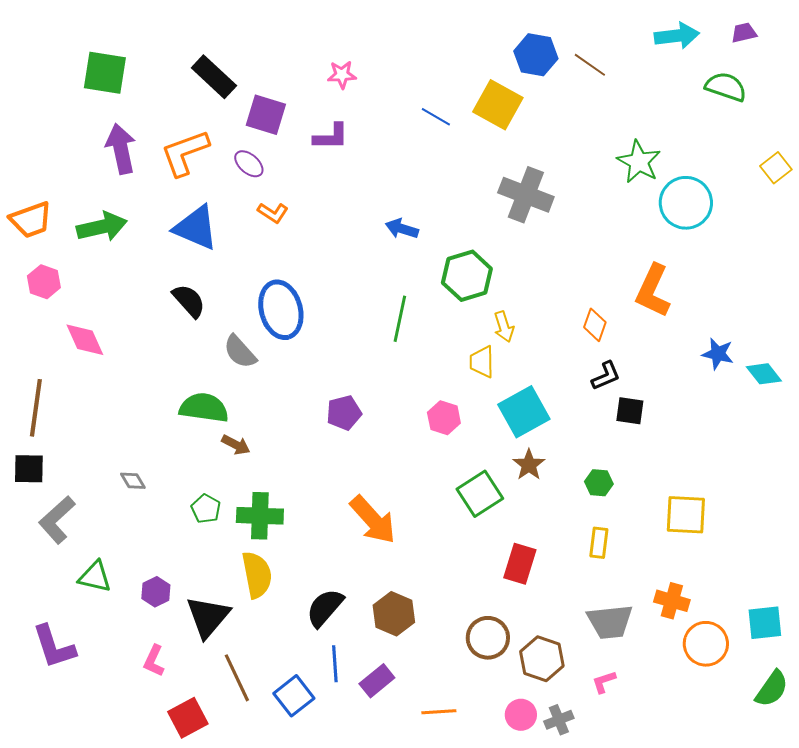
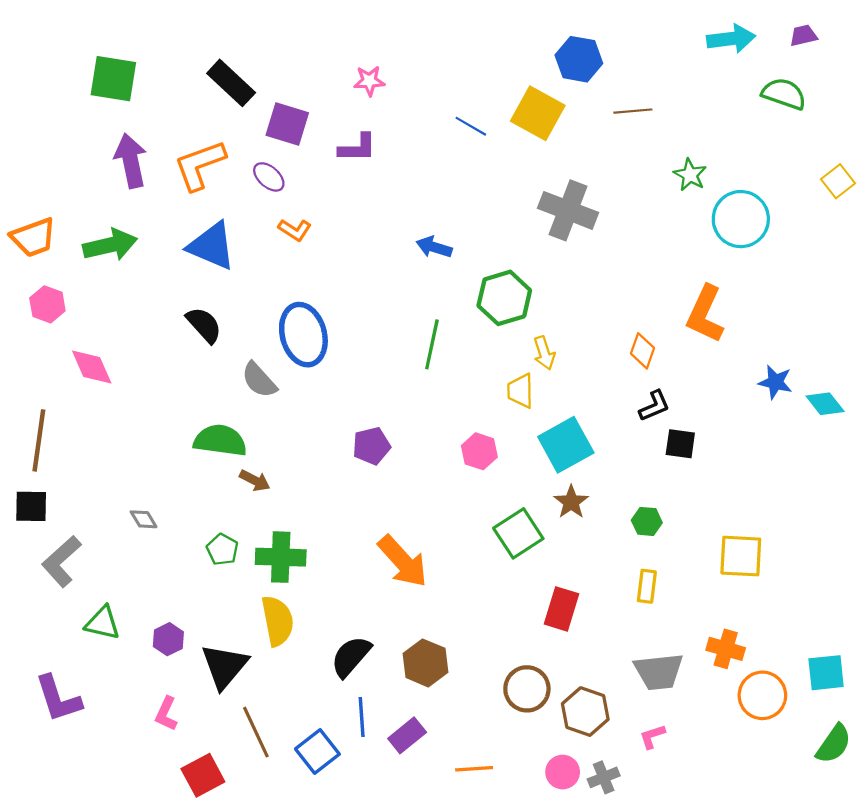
brown line: (590, 65) -> (633, 111), moved, turned -40
green star: (639, 162) -> (690, 175), size x0.7

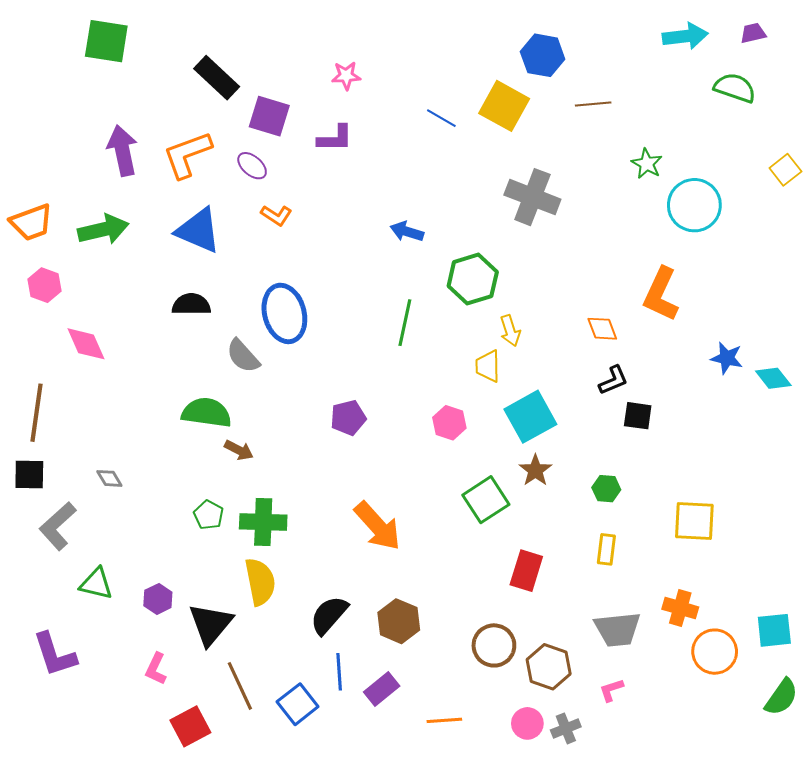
green square: (113, 79) -> (106, 41), moved
black semicircle: (204, 325) -> (191, 304), turned -48
orange diamond: (643, 351) -> (602, 329), turned -40
gray diamond: (144, 519) -> (109, 478), moved

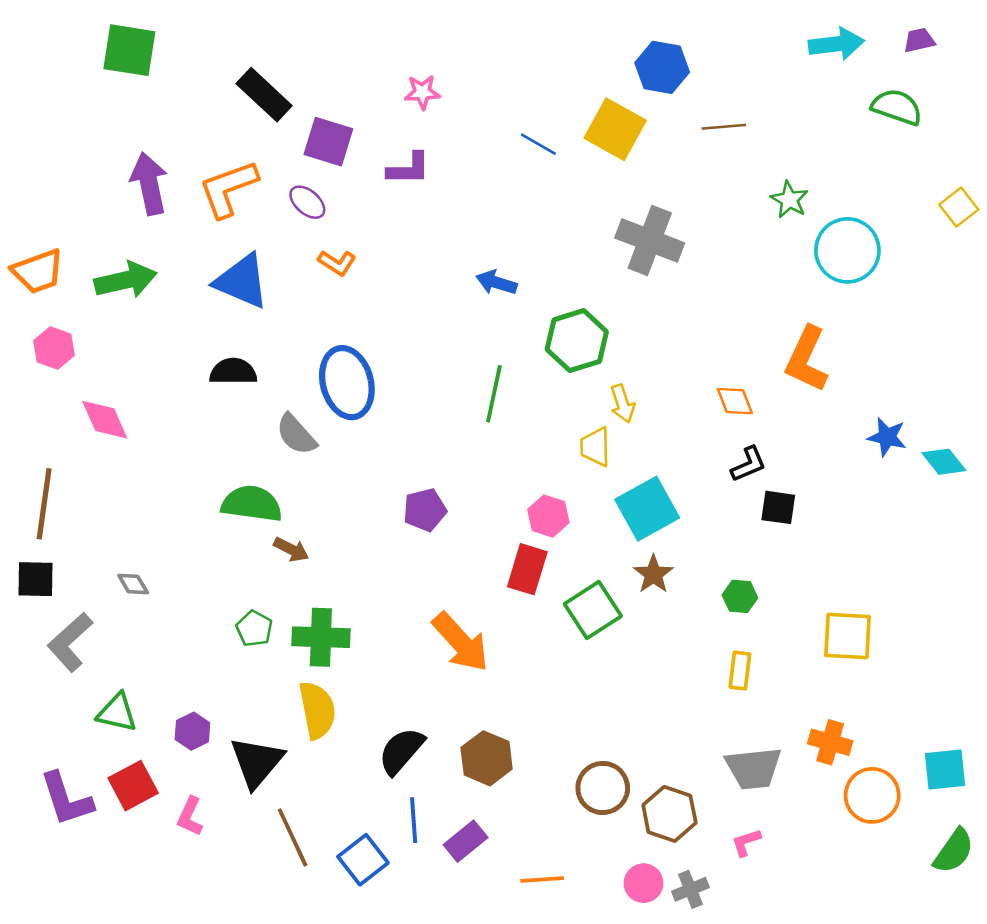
red rectangle: (526, 571) -> (527, 569), moved
red square: (190, 726) -> (133, 786), moved

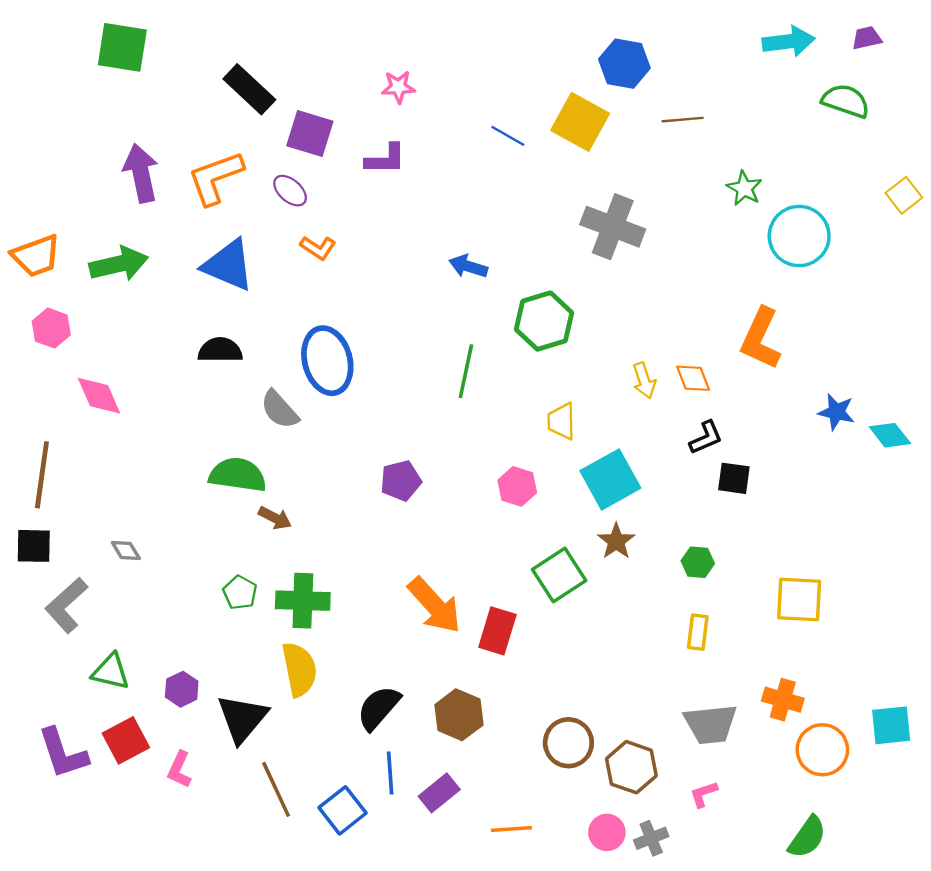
yellow arrow: (623, 404) -> (644, 380), moved
red rectangle: (527, 569) -> (497, 631), moved
green semicircle: (954, 851) -> (807, 837), moved

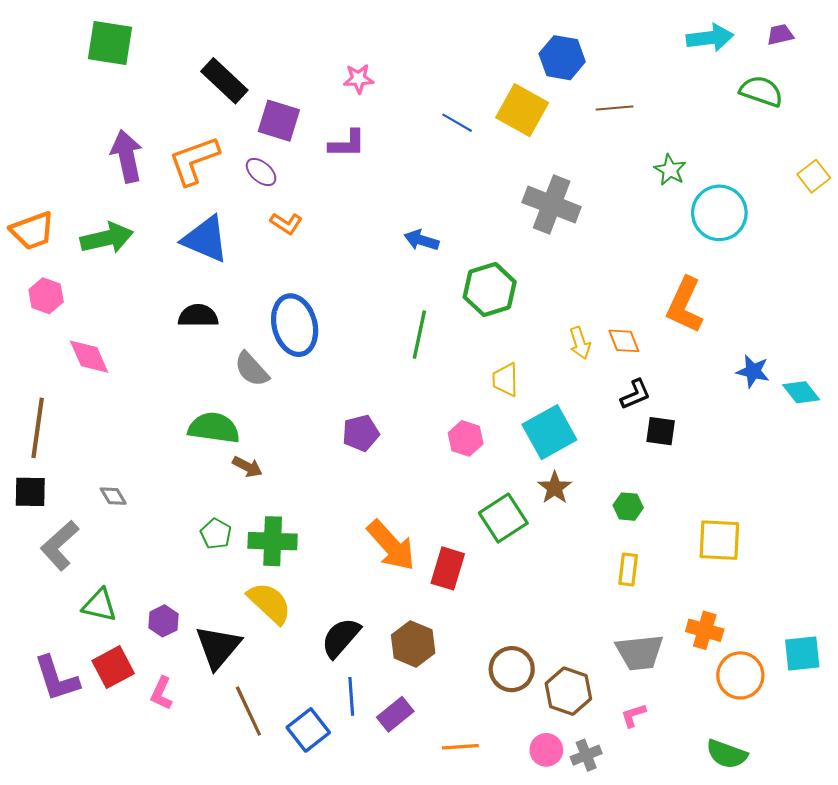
yellow semicircle: (299, 669) -> (269, 603), turned -36
green semicircle: (807, 837) -> (727, 754), turned 75

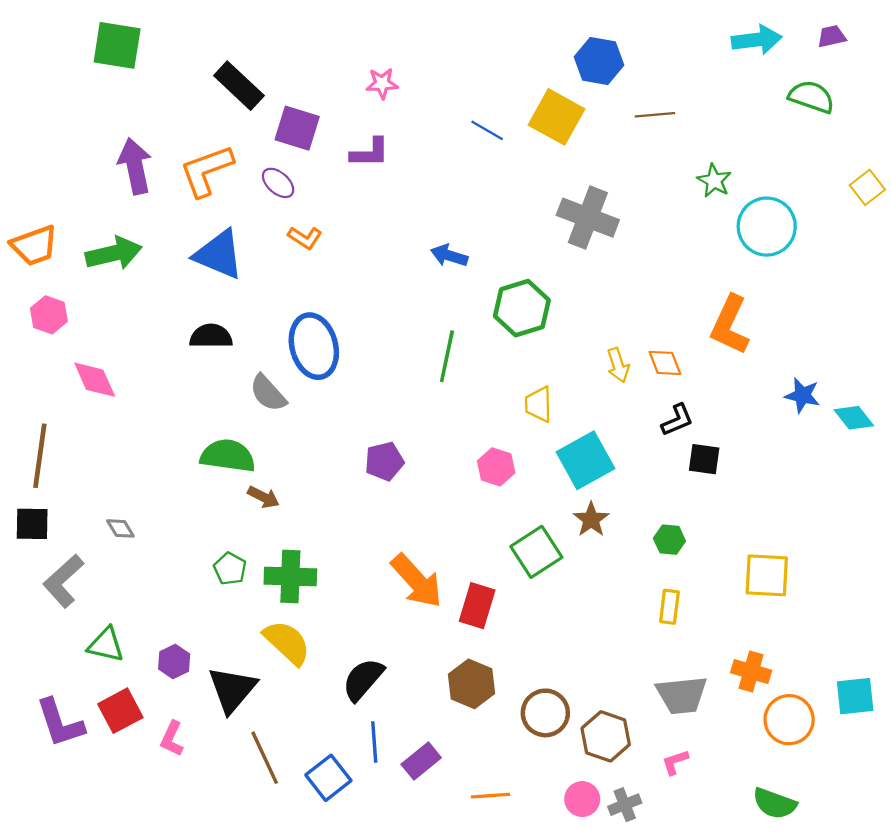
brown hexagon: (413, 644) -> (472, 684), moved

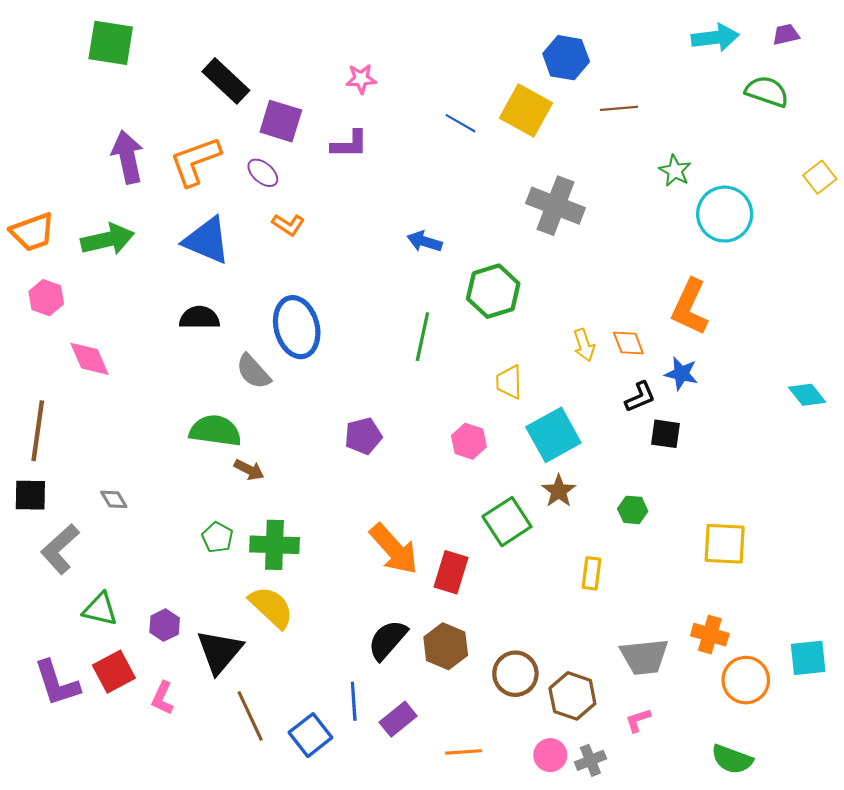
blue star: (803, 395) -> (681, 374), moved
yellow rectangle: (669, 607) -> (591, 573), moved
black semicircle: (363, 679) -> (388, 640), moved

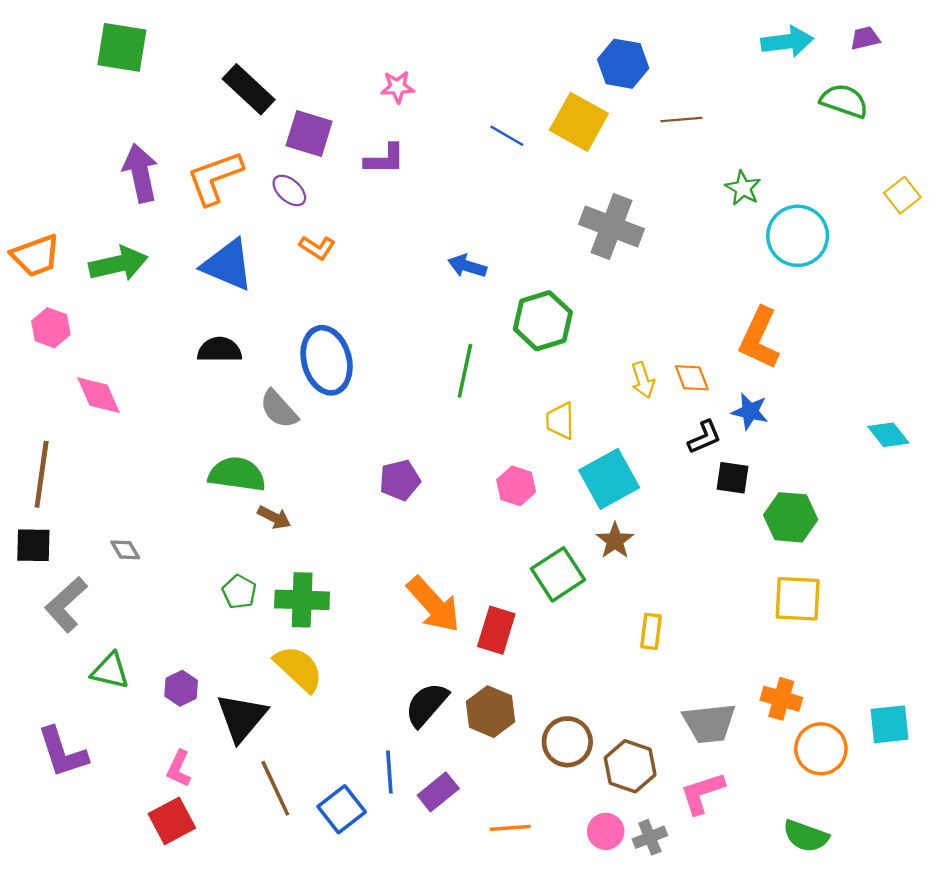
green hexagon: (633, 510) -> (791, 517), moved, size x1.6
red square: (114, 672) -> (172, 821), moved
pink L-shape: (638, 720) -> (702, 793), size x1.6

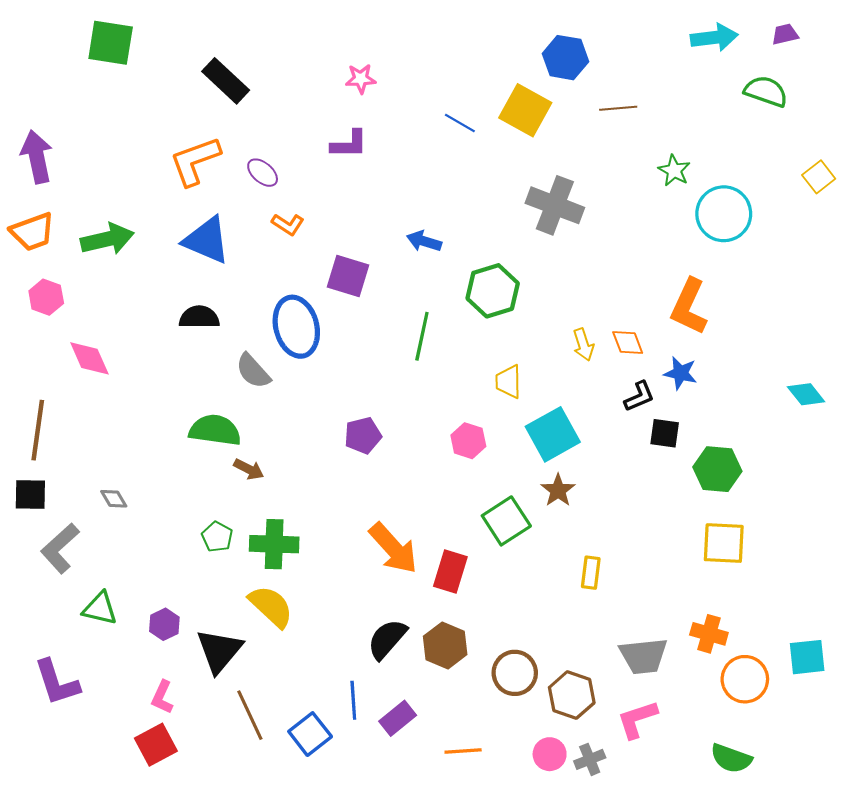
purple square: (309, 133) -> (348, 276), moved
purple arrow: (140, 173) -> (37, 157), moved

